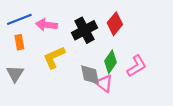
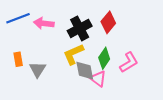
orange rectangle: (19, 42) -> (18, 59), moved
yellow L-shape: (54, 57) -> (73, 54), moved
gray triangle: (15, 74) -> (38, 69), moved

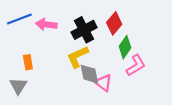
green diamond: (104, 58) -> (125, 47), moved
orange rectangle: (18, 59) -> (28, 62), moved
gray triangle: (38, 69) -> (18, 86), moved

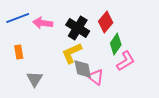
black cross: (84, 30) -> (78, 28), turned -30
orange rectangle: (28, 62) -> (19, 52), moved
gray triangle: (18, 86) -> (35, 79), moved

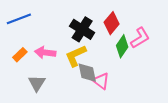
pink arrow: (43, 23) -> (45, 53), moved
orange rectangle: (19, 52) -> (20, 55), turned 56
pink L-shape: (126, 61) -> (140, 38), moved

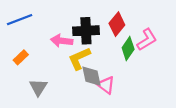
black cross: (82, 29) -> (86, 31), turned -35
pink arrow: (45, 53) -> (62, 41), moved

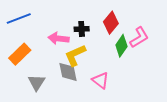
black cross: (86, 31) -> (82, 29), size x0.6
orange rectangle: (21, 57) -> (20, 54), size x1.5
gray diamond: (92, 76) -> (68, 72), moved

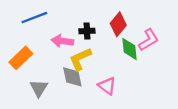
blue line: (19, 19) -> (34, 18), moved
green diamond: (121, 46) -> (129, 49), turned -40

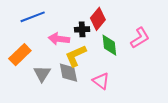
red diamond: (118, 24) -> (98, 19), moved
green diamond: (129, 49) -> (109, 45), moved
gray triangle: (39, 88) -> (42, 74), moved

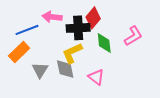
blue line: (33, 17) -> (27, 30), moved
black cross: (82, 29) -> (78, 28), size x1.6
pink arrow: (59, 39) -> (52, 17), moved

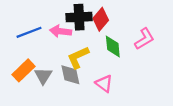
pink arrow: (52, 17) -> (61, 31), moved
black cross: (78, 28) -> (79, 17), moved
orange rectangle: (19, 52) -> (24, 70), moved

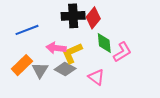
pink arrow: (61, 31) -> (56, 48), moved
pink L-shape: (144, 39) -> (122, 52), moved
gray diamond: (70, 75) -> (65, 69), turned -50

